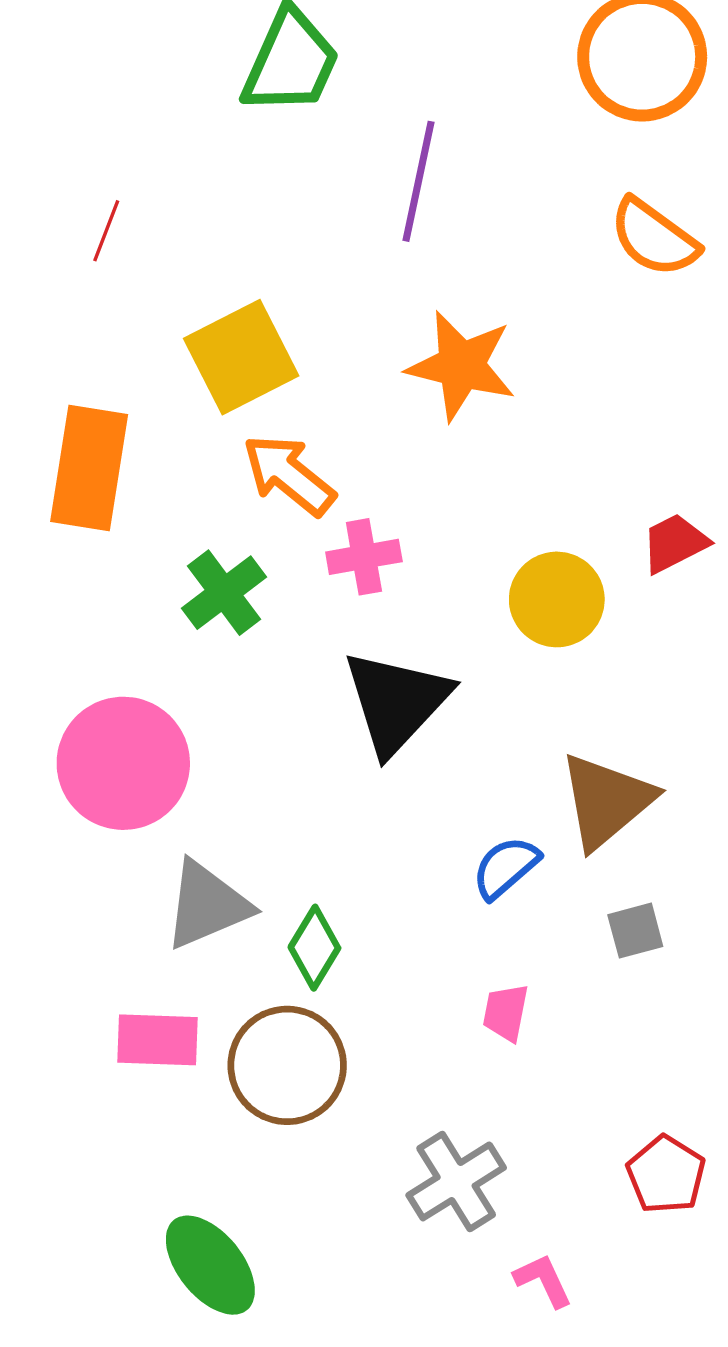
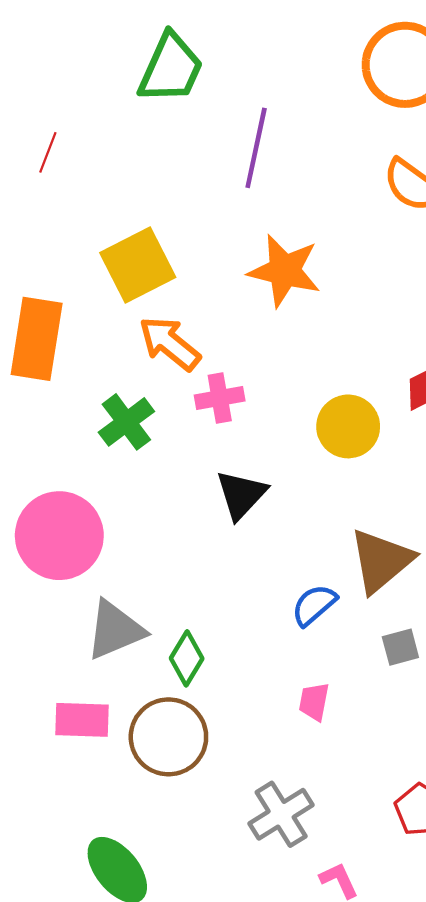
red line: (106, 231) -> (48, 152), moved
black triangle: (396, 702) -> (241, 495), size x0.7

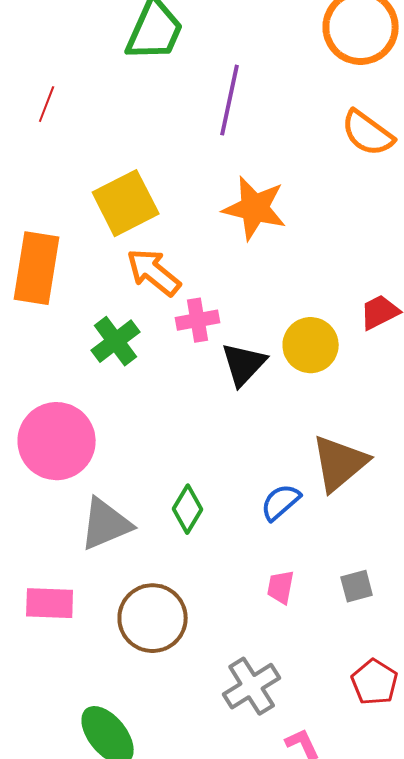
black triangle: (241, 495) -> (244, 364), moved
gray square: (400, 647) -> (357, 586), moved
green diamond: (187, 658) -> (188, 509), moved
pink rectangle: (82, 720) -> (50, 603), moved

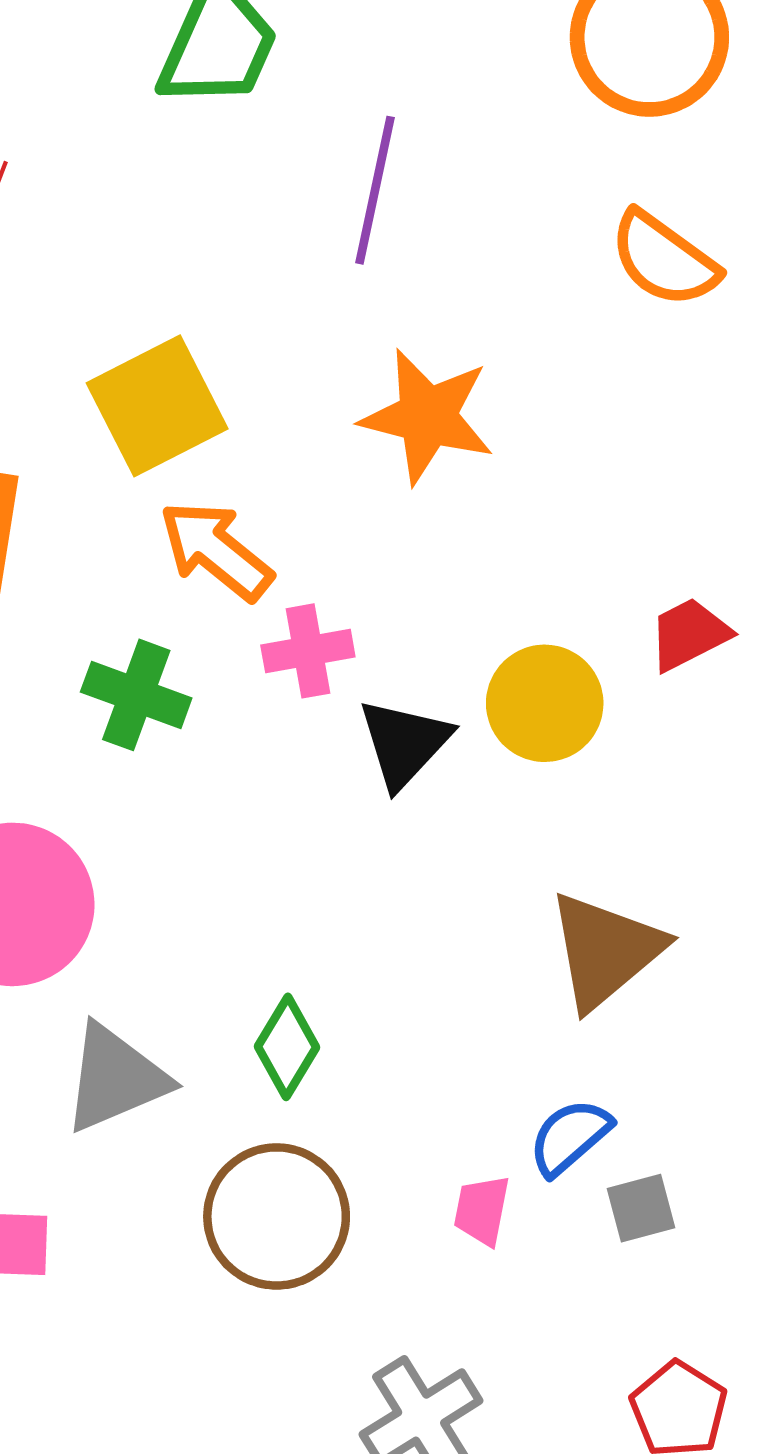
green cross: (116, 341) -> (136, 695), turned -33
blue semicircle: (281, 502) -> (570, 1137), moved
brown circle: (153, 618) -> (277, 1216), moved

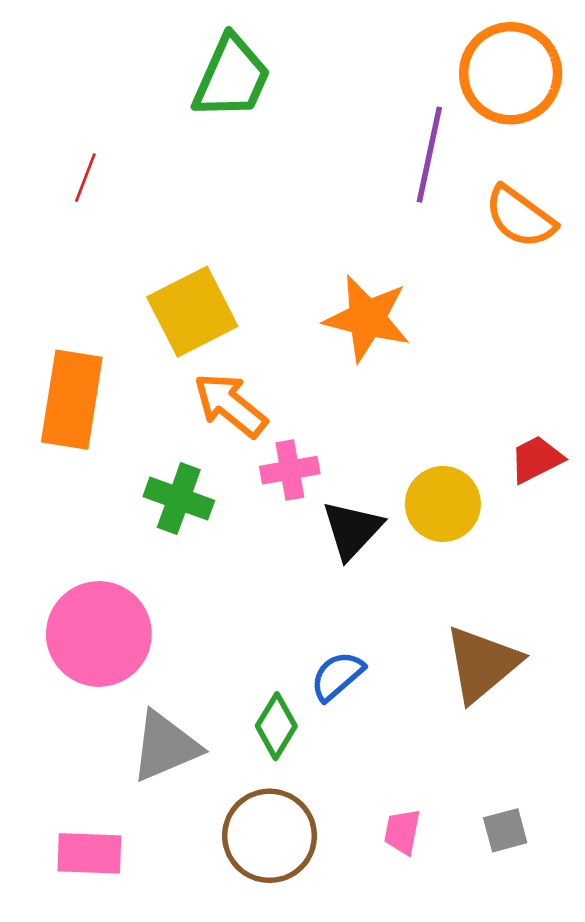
purple line: (375, 190) -> (429, 155), moved
blue semicircle: (570, 1137) -> (337, 676), moved

